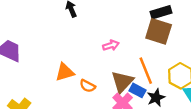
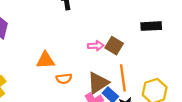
brown square: (159, 31) -> (114, 46), moved, size x0.7
orange semicircle: (88, 86) -> (64, 79), turned -49

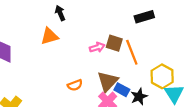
orange triangle: (45, 60) -> (50, 36), moved
orange line: (123, 78) -> (132, 52), moved

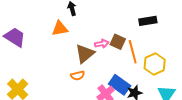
yellow hexagon: (162, 76) -> (155, 64), moved
brown triangle: (108, 81) -> (85, 54), moved
blue rectangle: (122, 90) -> (120, 85), size x1.5

